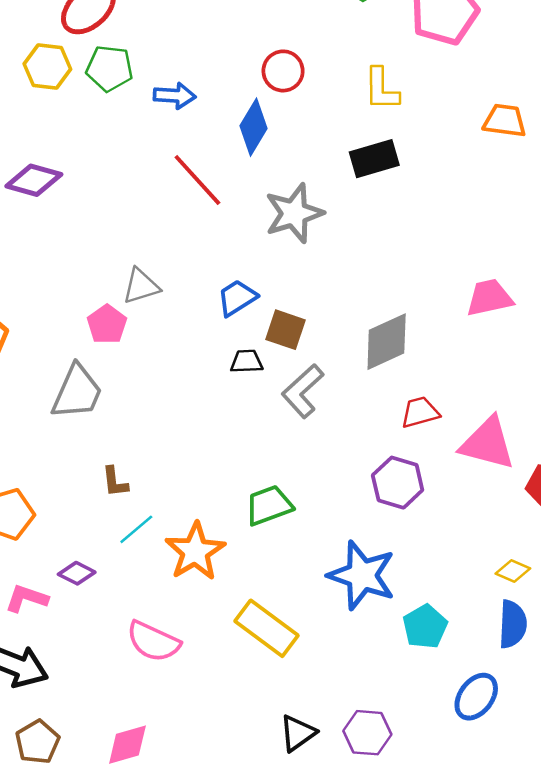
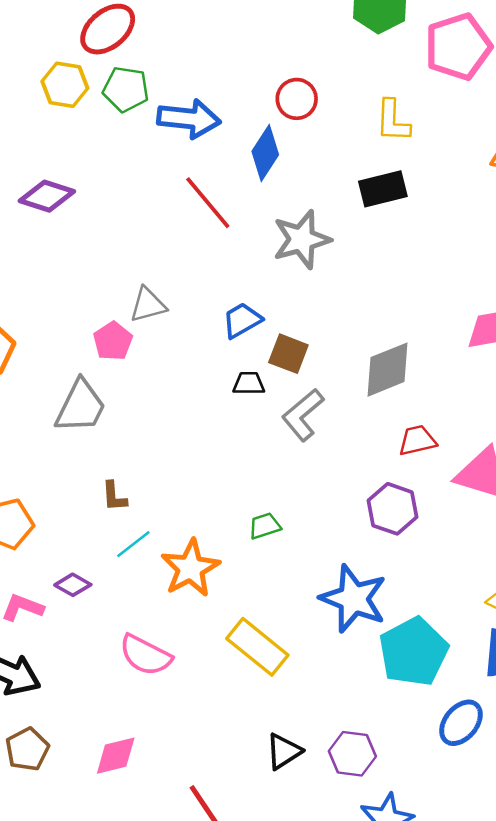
blue arrow: (175, 96) -> (189, 119), size x1.5
green trapezoid: (269, 505) -> (265, 526), size x0.7
cyan pentagon: (425, 627) -> (413, 652), size x1.6

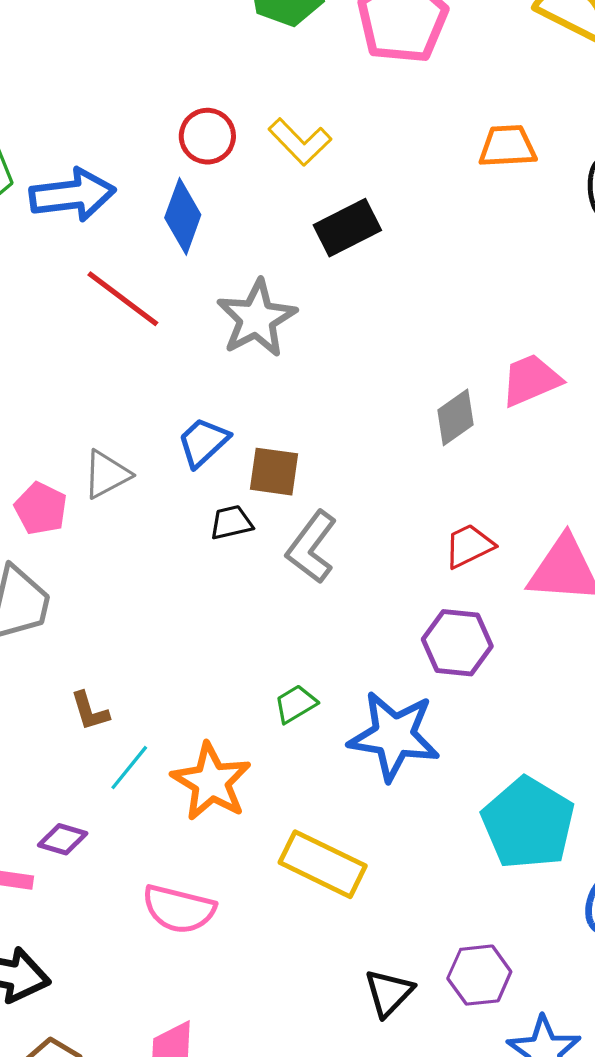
yellow L-shape: (393, 121) -> (300, 142), moved, turned -33
gray triangle: (148, 305) -> (107, 474), moved
gray diamond: (387, 370) -> (455, 417), moved, size x0.7
blue star: (353, 599) -> (394, 736), moved

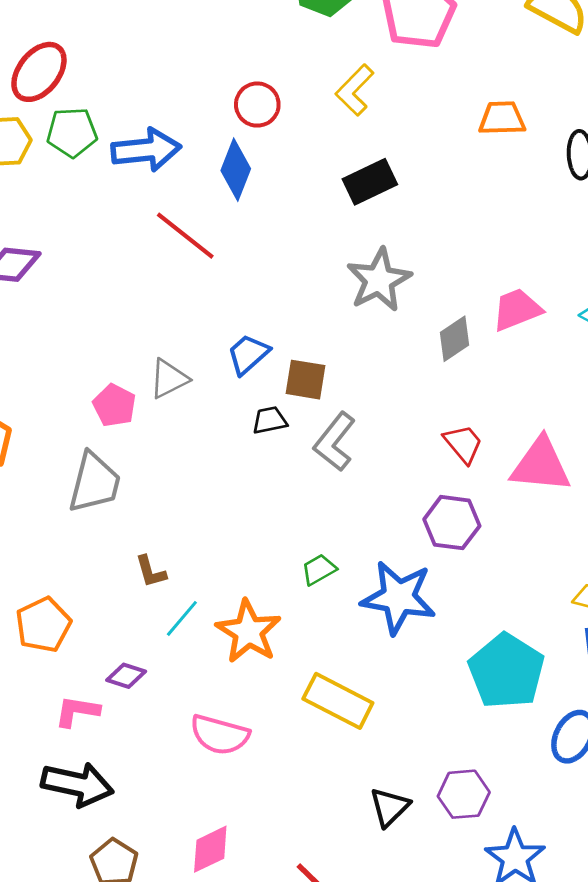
yellow L-shape: (300, 142) -> (355, 90), moved, turned 87
gray star: (257, 318) -> (379, 280), moved
red trapezoid: (469, 546) -> (463, 444), turned 75

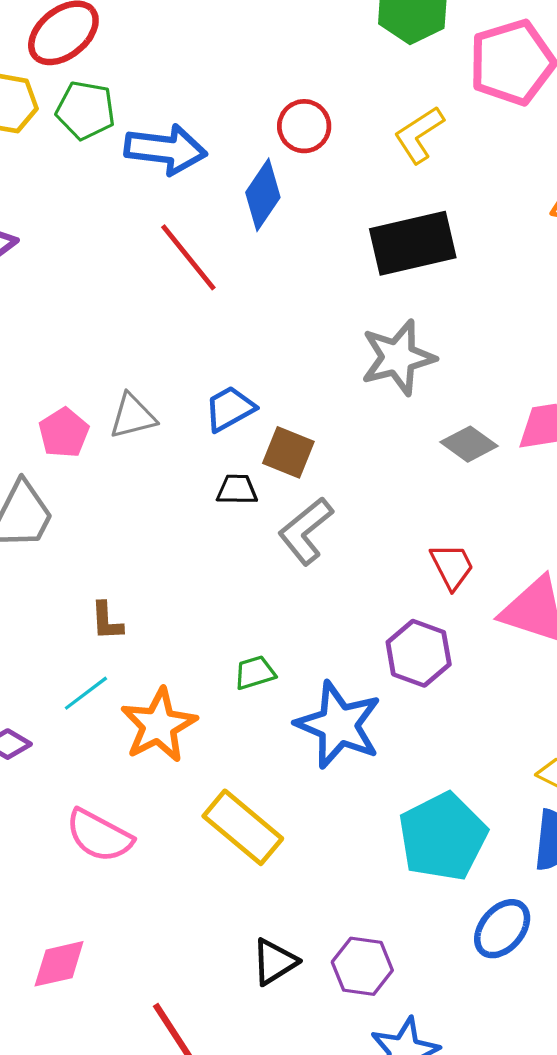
black rectangle: (370, 182) -> (413, 243), size x1.4
gray diamond: (455, 339) -> (469, 444), turned 57
brown L-shape: (151, 572) -> (107, 621), moved

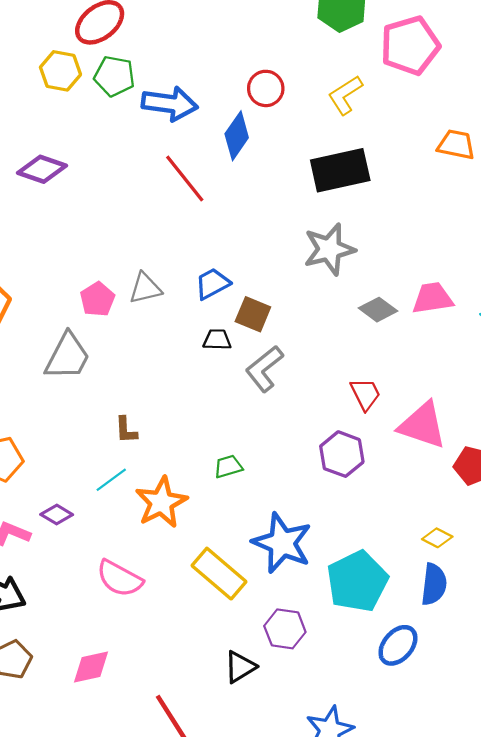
blue star: (338, 725) -> (282, 543), moved
purple hexagon: (362, 966) -> (285, 629), moved

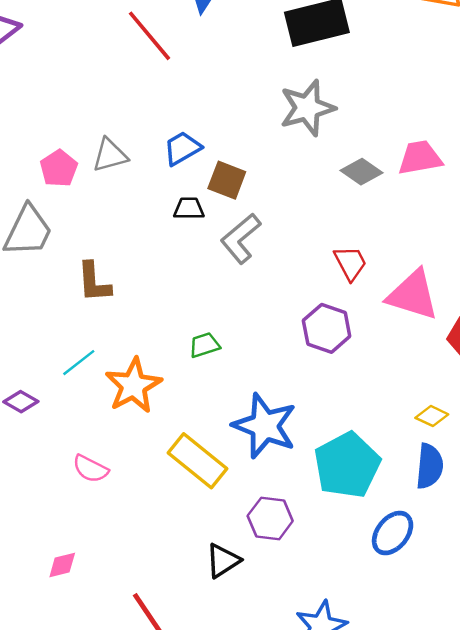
brown L-shape: (126, 430) -> (94, 282), moved, size x1.4
pink semicircle: (120, 578) -> (90, 469), size x0.7
pink diamond: (91, 667) -> (62, 565), size x0.7

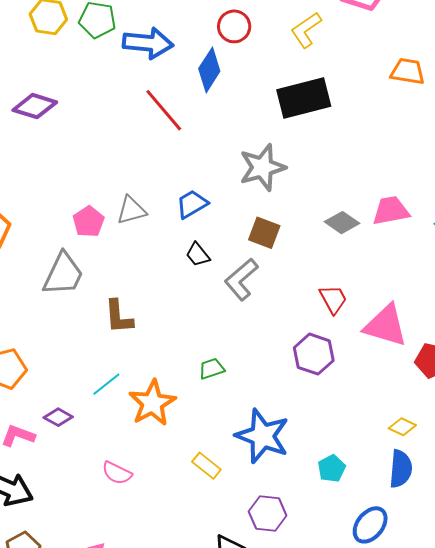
gray star: (307, 108) -> (262, 167), moved
brown square: (227, 180) -> (264, 233), moved
black trapezoid: (189, 209) -> (198, 255), turned -128
yellow rectangle: (198, 461) -> (206, 466), size x0.6
cyan pentagon: (347, 465) -> (332, 468), size x0.5

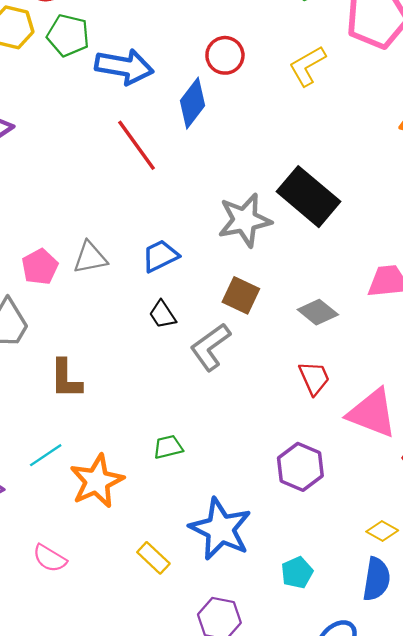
black rectangle: (304, 98) -> (309, 197), moved, turned 50
gray diamond: (342, 223) -> (318, 312), moved
purple hexagon: (314, 354) -> (300, 467), moved

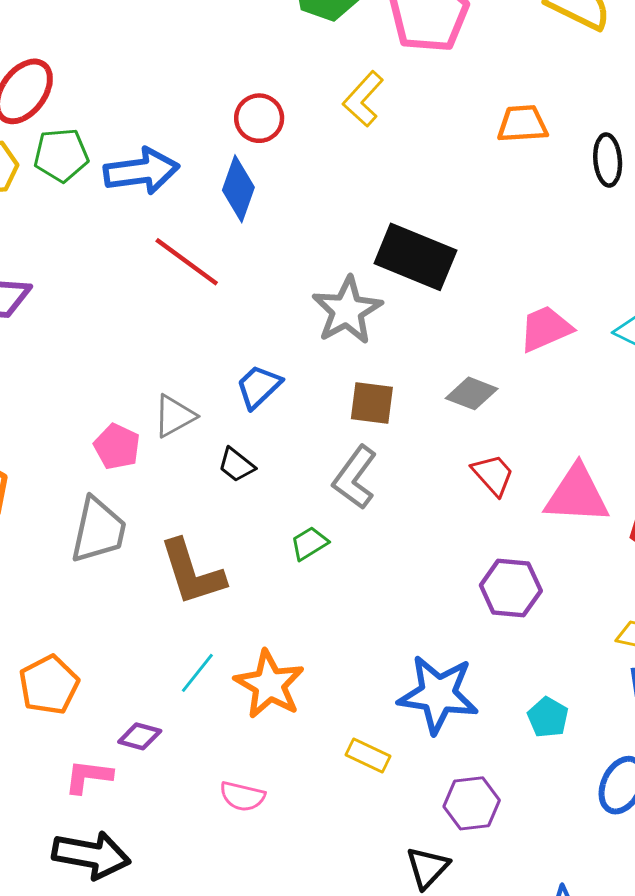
black trapezoid: (162, 314) -> (236, 465), moved
brown L-shape: (66, 379) -> (192, 572), size x1.4
green trapezoid: (168, 447) -> (309, 543), moved

